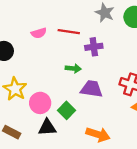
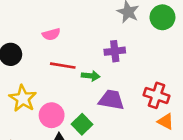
red line: (69, 32) -> (63, 66), moved

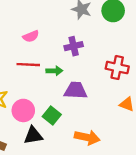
pink semicircle: (51, 34) -> (31, 36), moved
red cross: (156, 95) -> (117, 68), moved

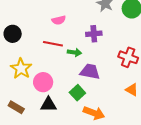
green square: (52, 115) -> (77, 93), moved

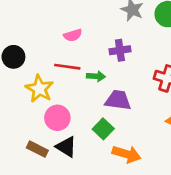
yellow star: (21, 69) -> (39, 89), moved
black triangle: (48, 105) -> (66, 147), turned 36
brown rectangle: (16, 107) -> (37, 149), moved

